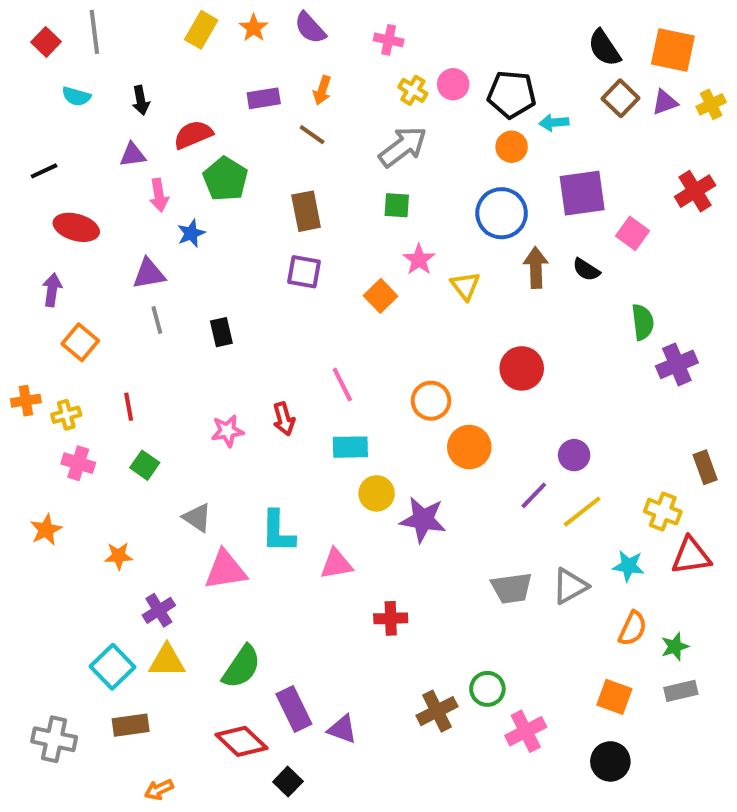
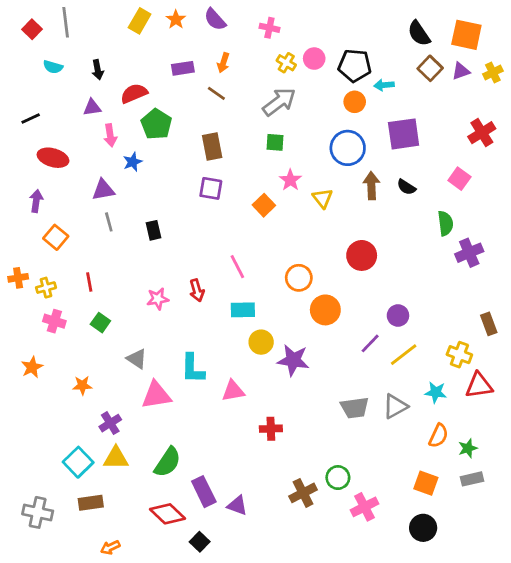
pink square: (633, 233) -> (459, 179), moved

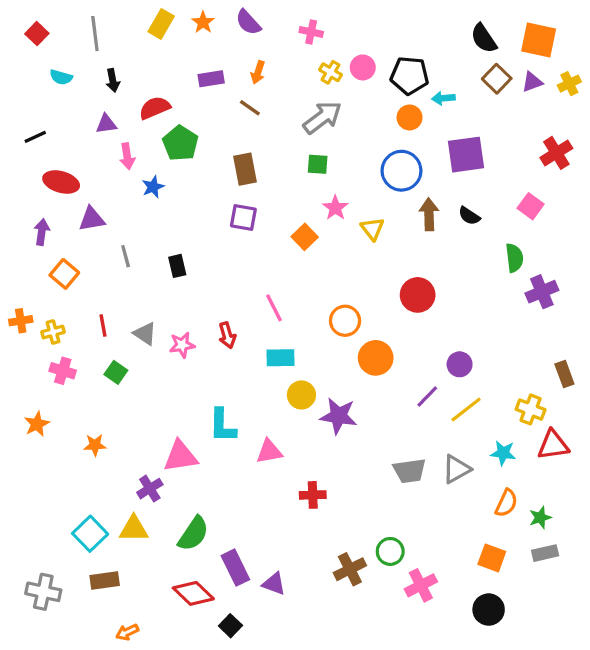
gray line: (66, 22) -> (95, 34), moved
purple triangle: (103, 190) -> (92, 219), moved
gray triangle: (137, 359) -> (145, 334), moved
purple cross: (110, 423) -> (150, 489), moved

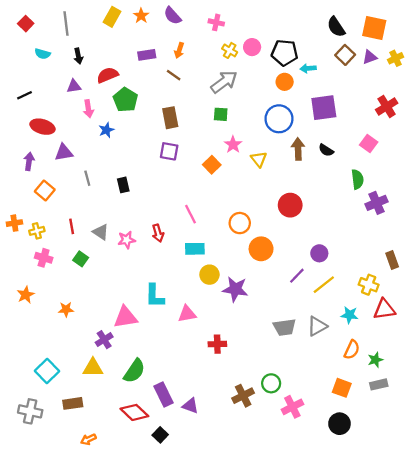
cyan square: (90, 534) -> (47, 371), moved

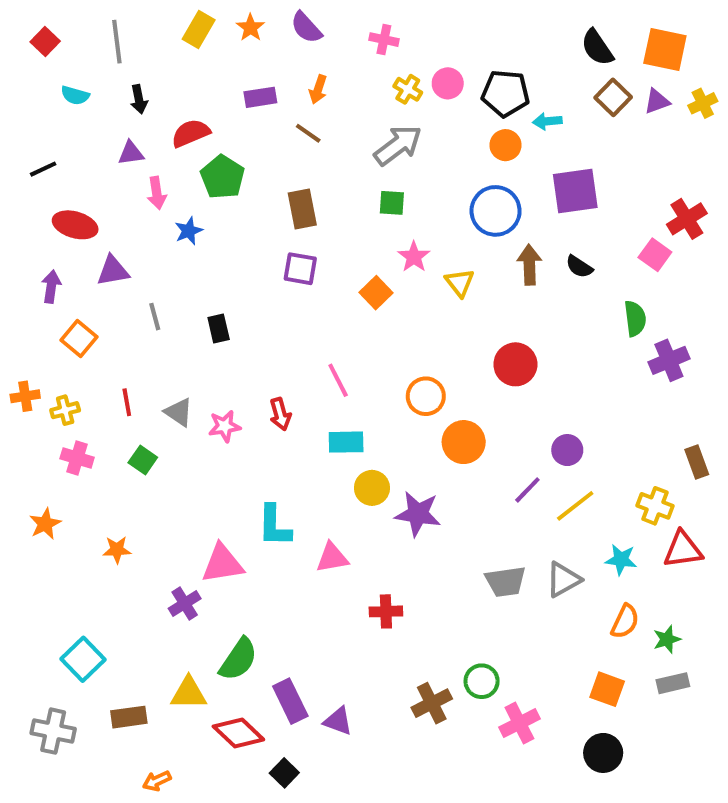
red cross: (387, 106) -> (687, 219), moved
yellow triangle: (93, 368) -> (189, 693), moved

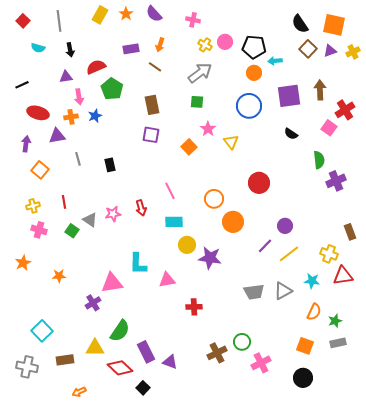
brown arrow: (529, 265) -> (320, 90), moved
orange cross: (25, 396) -> (71, 117), moved
gray triangle: (179, 412) -> (90, 220), moved

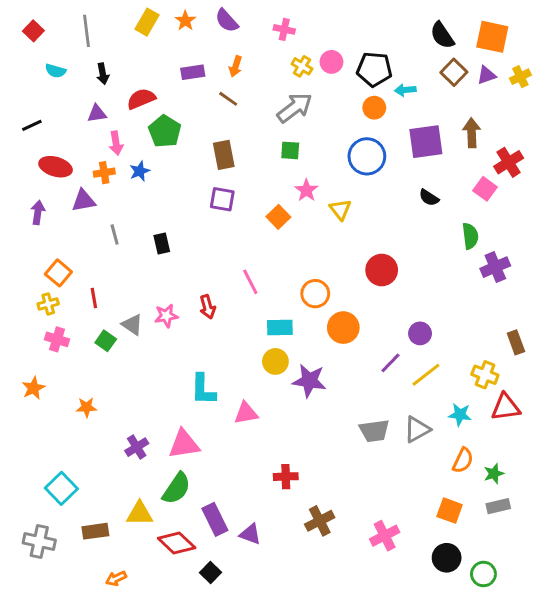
orange square: (40, 170) -> (58, 273), moved
cyan rectangle: (174, 222) -> (280, 328), moved
pink triangle: (112, 283) -> (184, 444), moved
red cross: (194, 307) -> (286, 477), moved
green circle: (242, 342) -> (483, 574), moved

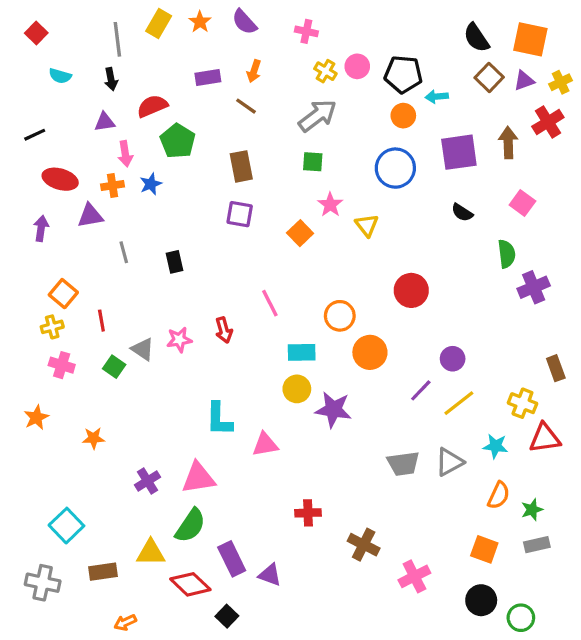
gray line: (87, 31) -> (117, 39), moved
red cross: (509, 162) -> (548, 122), moved
brown cross: (320, 521) -> (364, 545), moved, turned -36

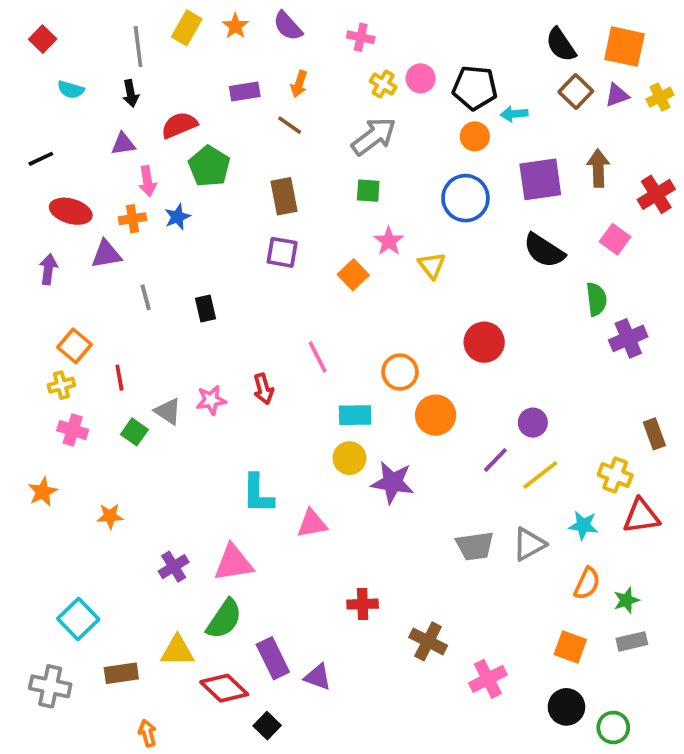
red cross: (548, 122) -> (656, 194), moved
black semicircle: (462, 213) -> (544, 250), size x1.6
orange arrow: (125, 622) -> (147, 733), turned 100

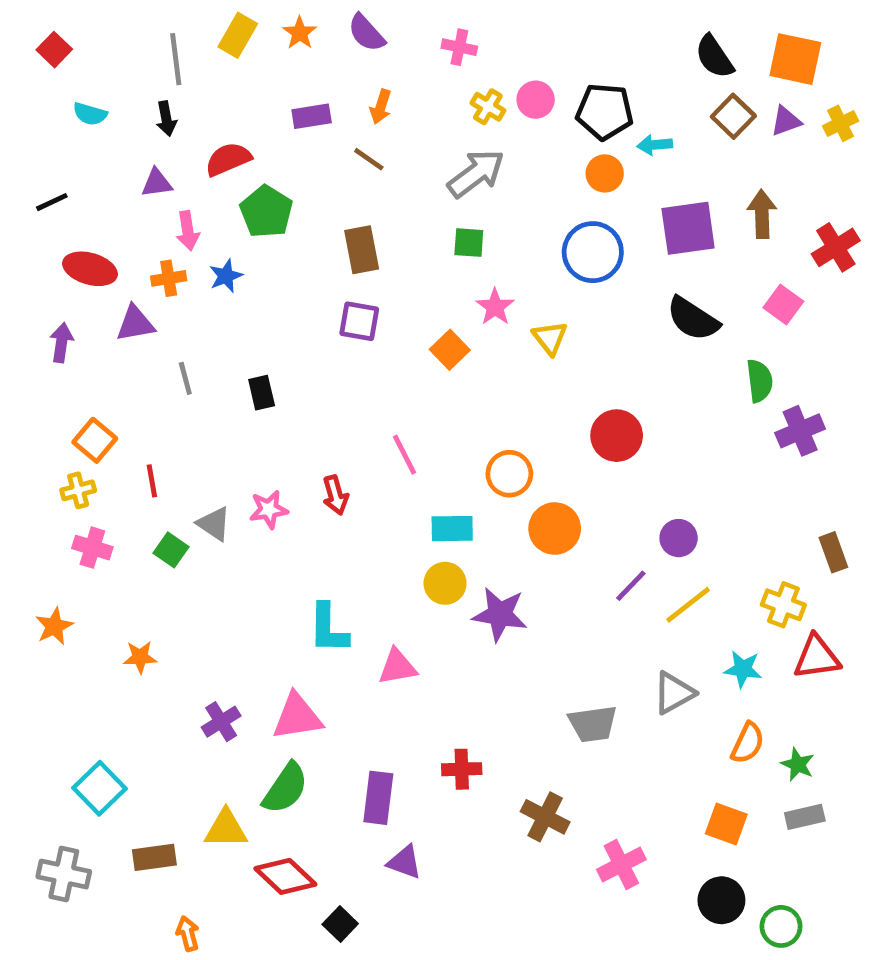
gray trapezoid: (475, 546) -> (593, 724), moved
green star: (626, 600) -> (798, 764), turned -30
purple rectangle: (273, 658) -> (378, 798), moved, turned 33

